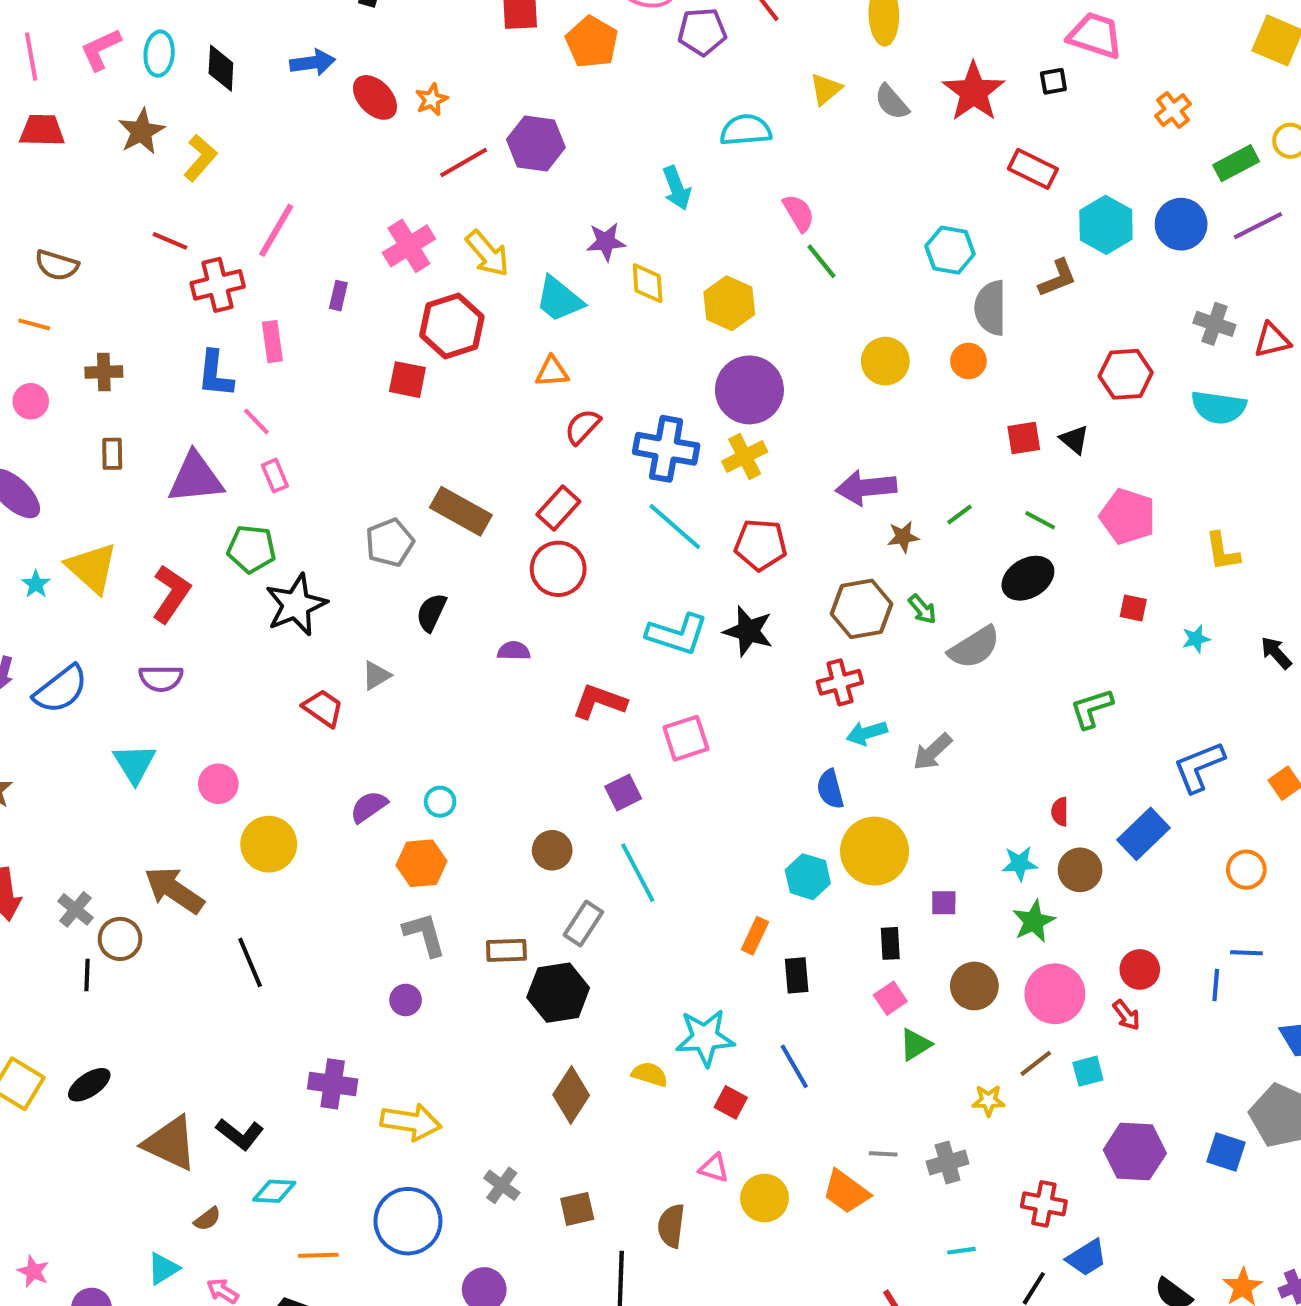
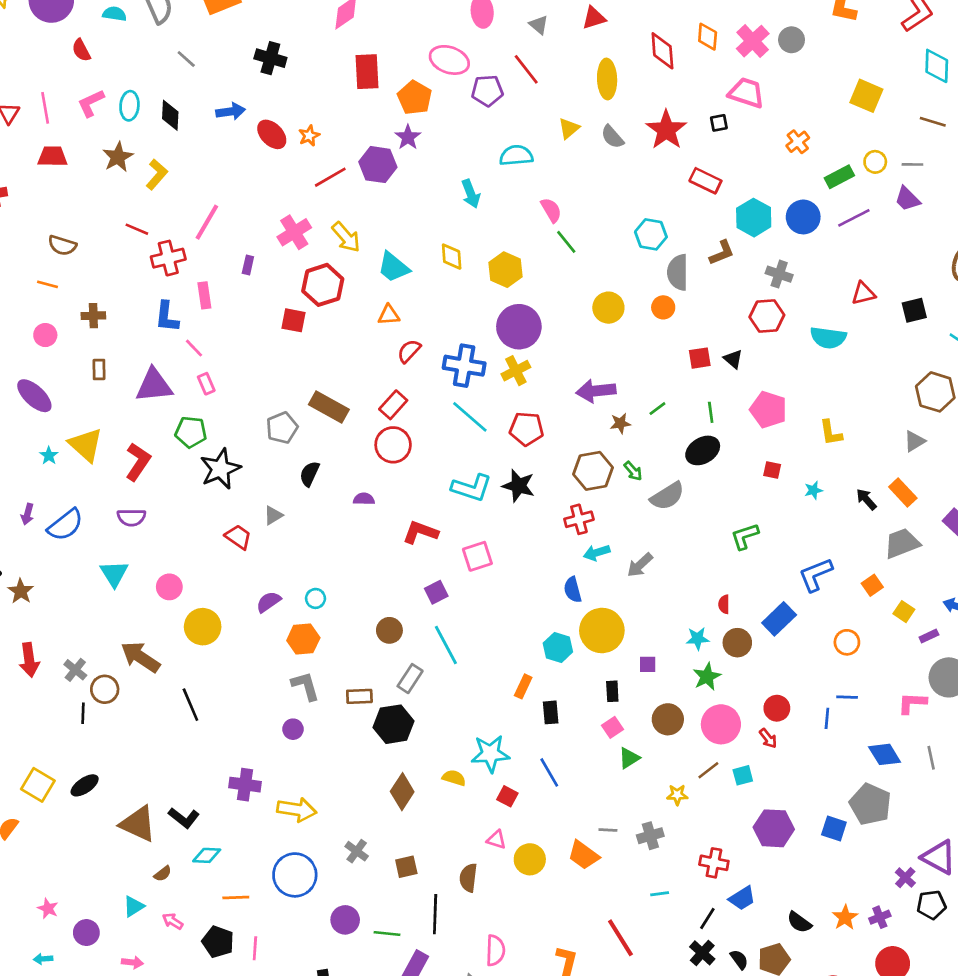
purple star: (606, 242) -> (408, 137), moved, turned -30
gray cross: (1214, 324) -> (779, 274), moved
green line: (1040, 520) -> (711, 412), turned 54

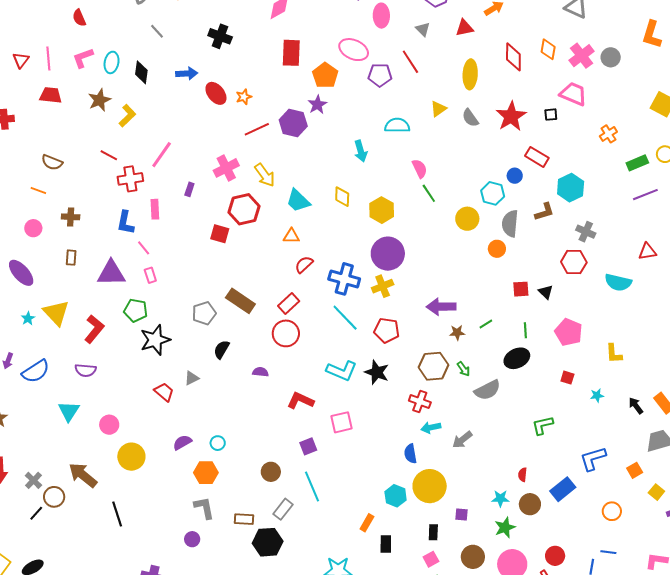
blue circle: (803, 217) -> (515, 176), moved, size x0.6
yellow circle: (608, 308) -> (467, 219), moved
red cross: (579, 519) -> (420, 401), turned 30
black line: (83, 713) -> (36, 513), turned 35

